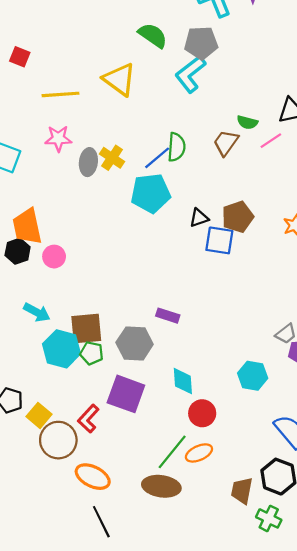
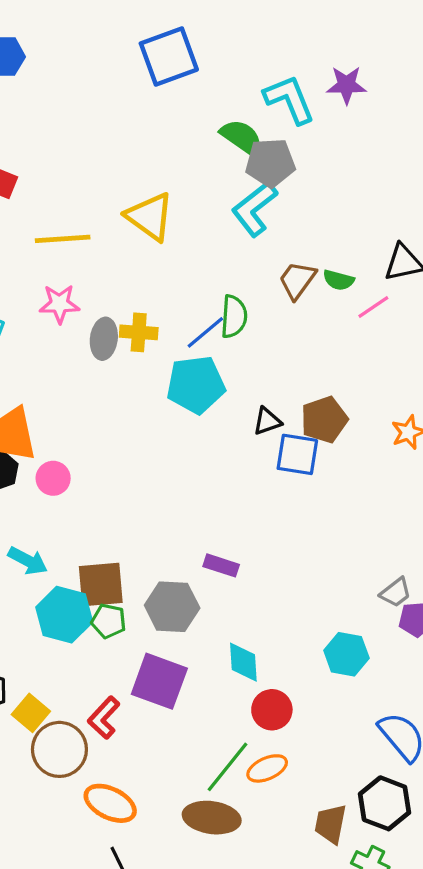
green semicircle: (153, 35) -> (242, 137), moved
brown trapezoid: (226, 143) -> (297, 280), moved
yellow cross: (112, 158) -> (139, 332), turned -30

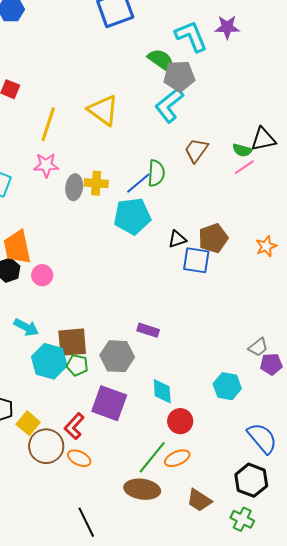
yellow line: (63, 239) -> (48, 124), turned -68
green semicircle: (339, 280) -> (242, 150), moved
orange ellipse: (110, 803) -> (79, 458), moved, size x0.7
brown trapezoid: (331, 824) -> (199, 500), moved, turned -68

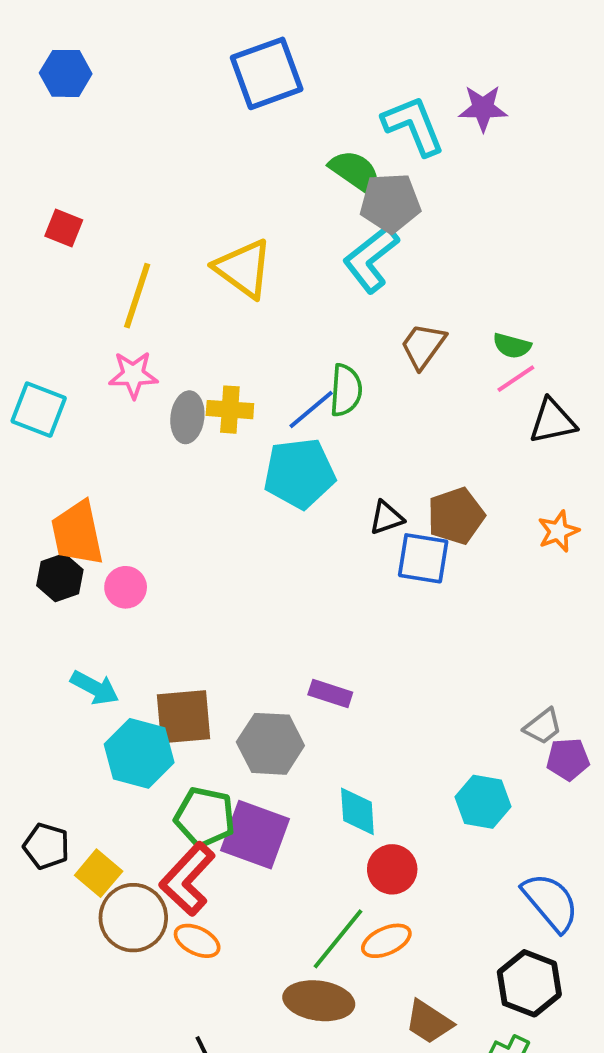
black triangle: (263, 139) -> (553, 421), moved
green pentagon: (77, 365) -> (205, 817), moved, size x1.4
red L-shape: (74, 426) -> (187, 879), size x1.4

